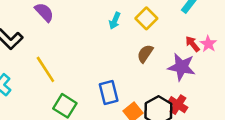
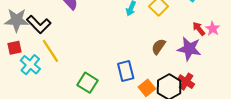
brown semicircle: (145, 54) -> (159, 47), moved
yellow line: (45, 69) -> (50, 51), moved

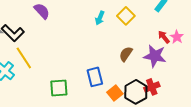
red cross: (186, 82) -> (152, 87), turned 35
green square: (88, 83) -> (59, 88), turned -36

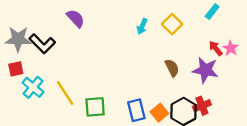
brown semicircle: (126, 54) -> (172, 68), turned 119
yellow line: (24, 58) -> (65, 93), moved
blue rectangle: (95, 77) -> (136, 110), moved

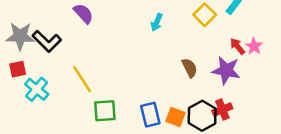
yellow square: (172, 24) -> (205, 15), moved
yellow line: (65, 93) -> (82, 79), moved
orange square: (159, 113) -> (176, 117), turned -30

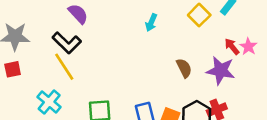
black L-shape: (47, 41) -> (67, 43), moved
yellow line: (82, 79) -> (64, 67), moved
cyan cross: (37, 89) -> (49, 102), moved

